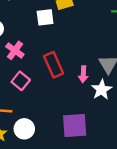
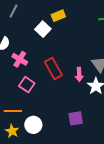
white square: (45, 17) -> (43, 29), turned -35
purple square: (75, 126) -> (76, 118), size x0.7

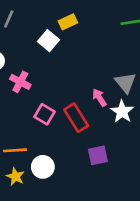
red rectangle: (53, 69) -> (76, 118), moved
pink arrow: (79, 74) -> (99, 98), turned 152
pink square: (27, 85) -> (45, 114), moved

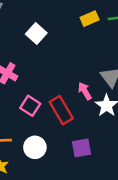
yellow rectangle: (68, 22) -> (90, 19), moved
white circle: (43, 167) -> (35, 147), moved

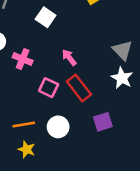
pink arrow: (85, 91) -> (69, 57), moved

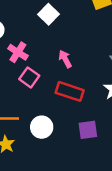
pink square: (49, 88) -> (29, 77), moved
red rectangle: (79, 88) -> (70, 91), turned -44

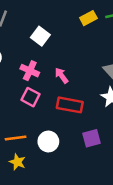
pink cross: (18, 52) -> (30, 71), moved

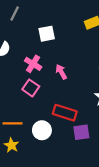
white square: (40, 36) -> (47, 34), turned 35
red rectangle: (70, 105) -> (65, 113), moved

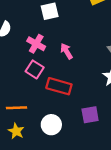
red rectangle: (65, 113) -> (59, 86), moved
white circle: (42, 130) -> (51, 125), moved

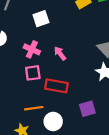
pink square: (35, 69) -> (33, 73), turned -35
orange line: (16, 108) -> (34, 108), moved

